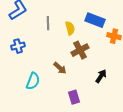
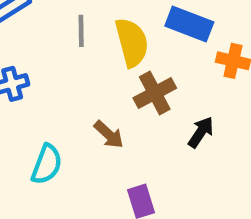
yellow semicircle: (70, 28) -> (132, 42), size x1.5
black arrow: (101, 76) -> (201, 132), moved

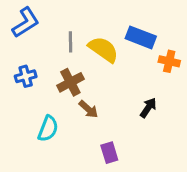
yellow semicircle: (132, 42) -> (103, 49), turned -40
brown cross: (155, 93) -> (70, 82), moved

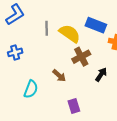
brown cross: (70, 82) -> (81, 57), moved

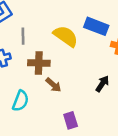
gray line: (47, 28) -> (23, 36), moved
brown cross: (81, 57) -> (39, 63), moved, turned 30

